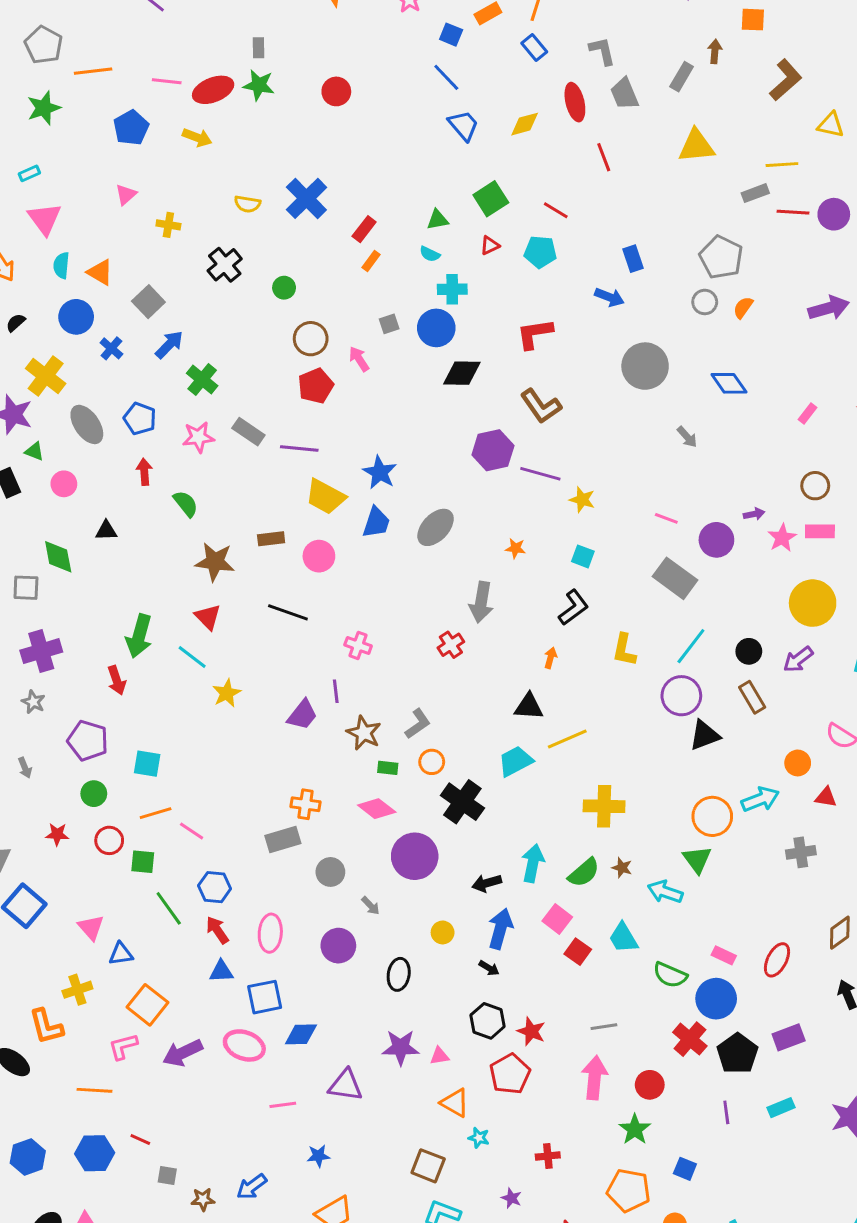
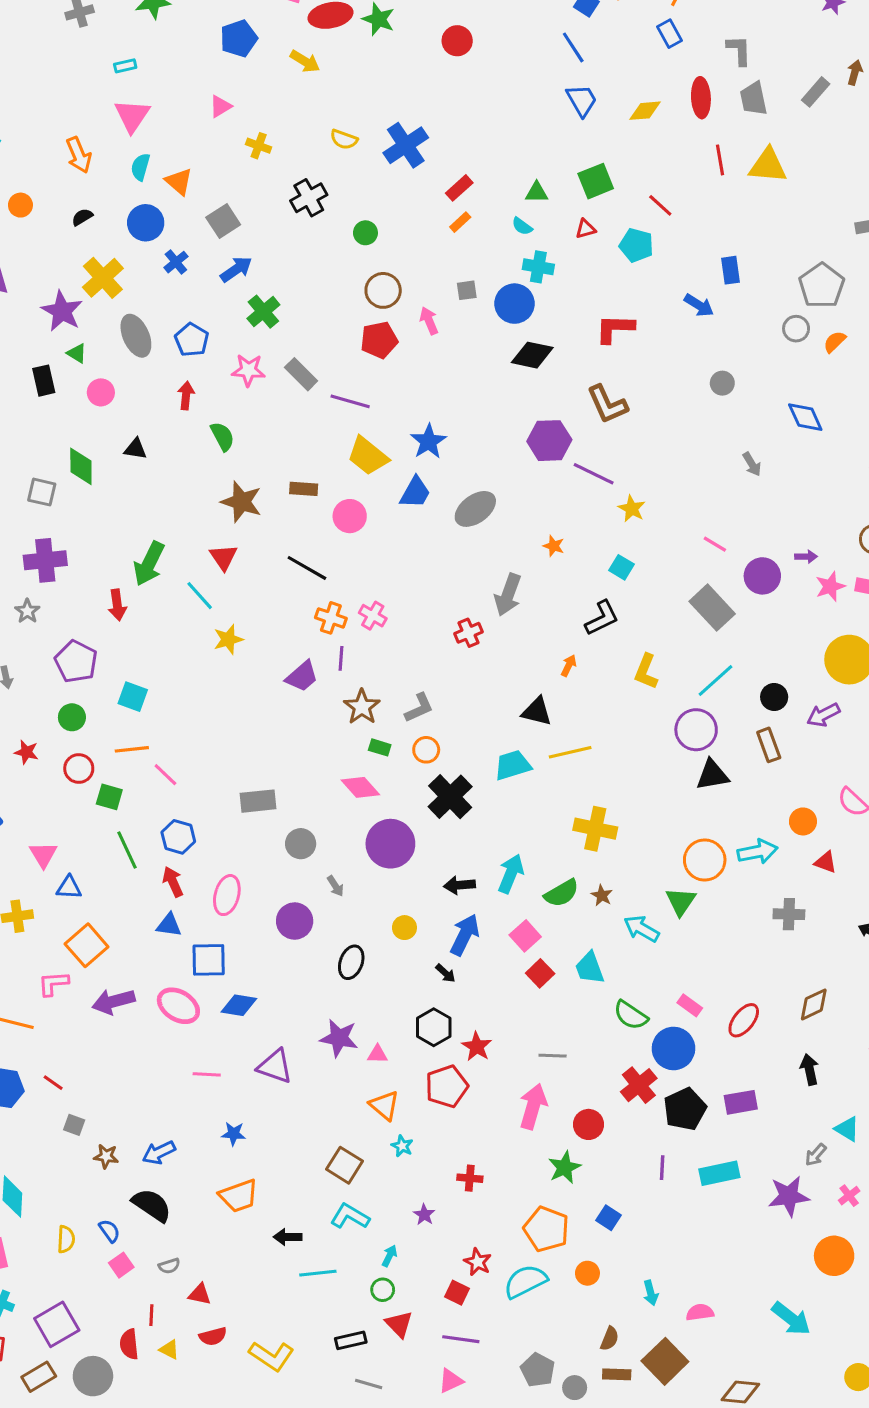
yellow triangle: (696, 146) -> (768, 165), moved
gray circle: (645, 366) -> (722, 383), size x0.5
orange cross: (305, 804) -> (331, 618), moved
cyan rectangle: (781, 1108) -> (719, 1173), size x1.4

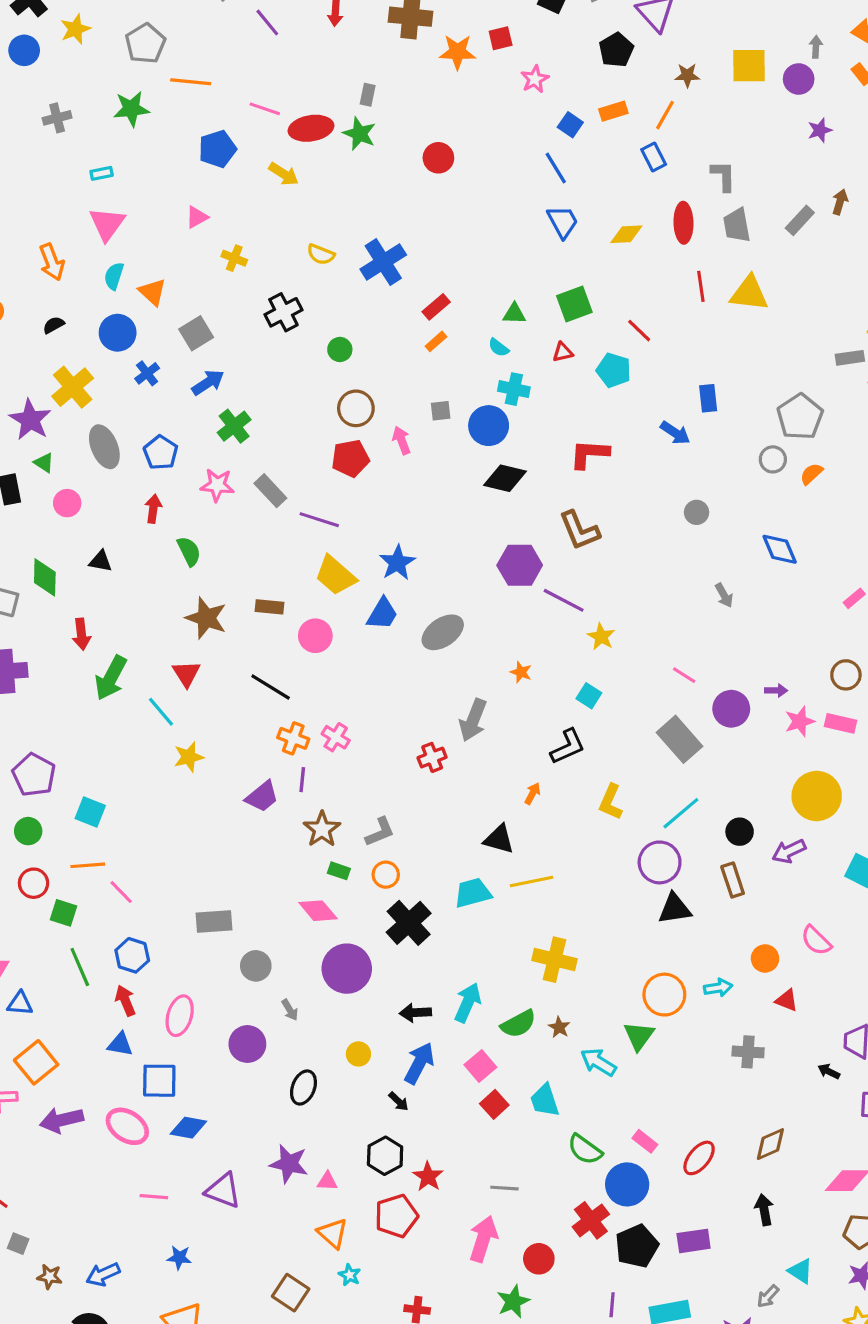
red arrow: (117, 605) -> (81, 634), moved
cyan arrow: (758, 852) -> (718, 988), size x0.7

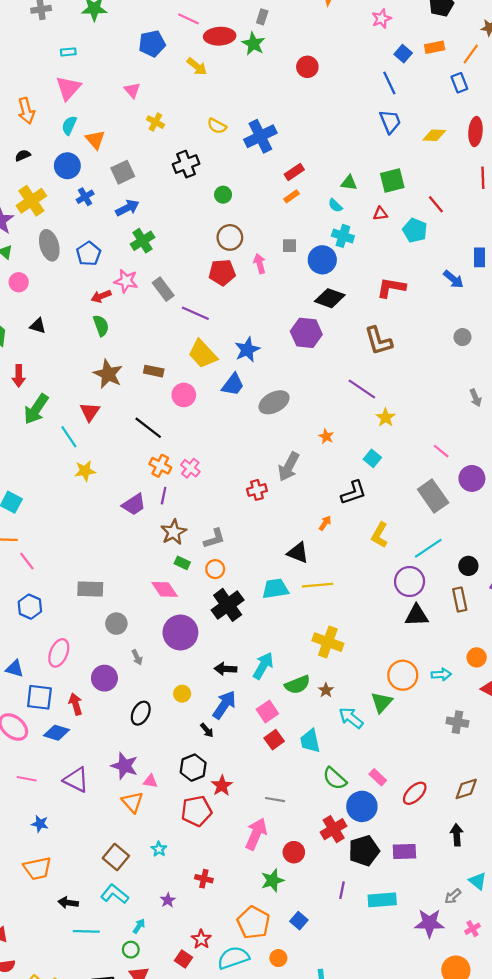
pink triangle: (197, 217) -> (132, 90), turned -48
red arrow: (153, 509) -> (101, 296), moved, turned -126
purple hexagon: (520, 565) -> (306, 333), moved
red arrow: (125, 1001) -> (76, 704), moved
orange triangle: (333, 1233) -> (132, 802), moved

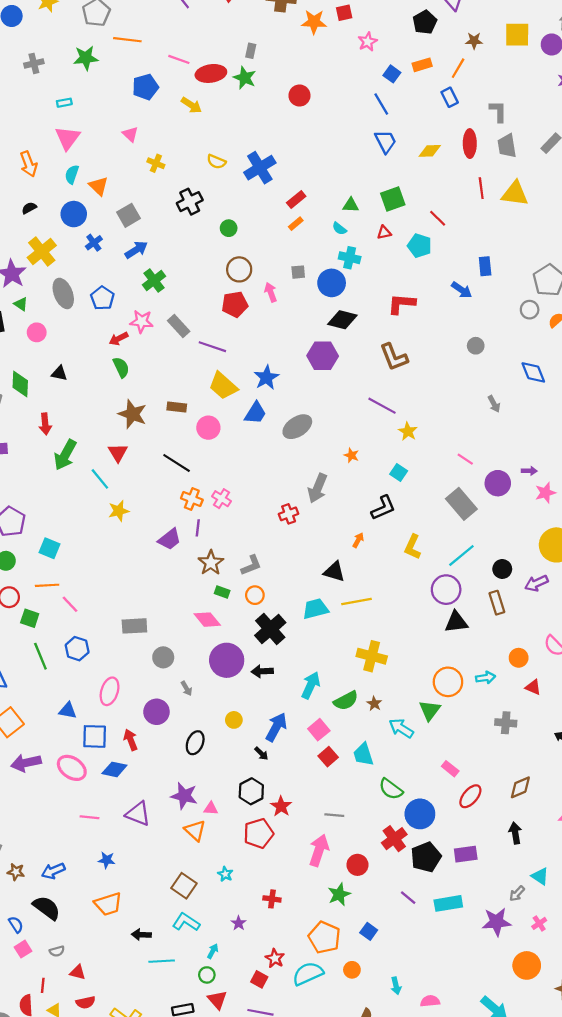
black arrow: (225, 669) -> (262, 671), moved
pink rectangle: (378, 777) -> (450, 769), moved
purple line: (342, 890) -> (408, 898), turned -56

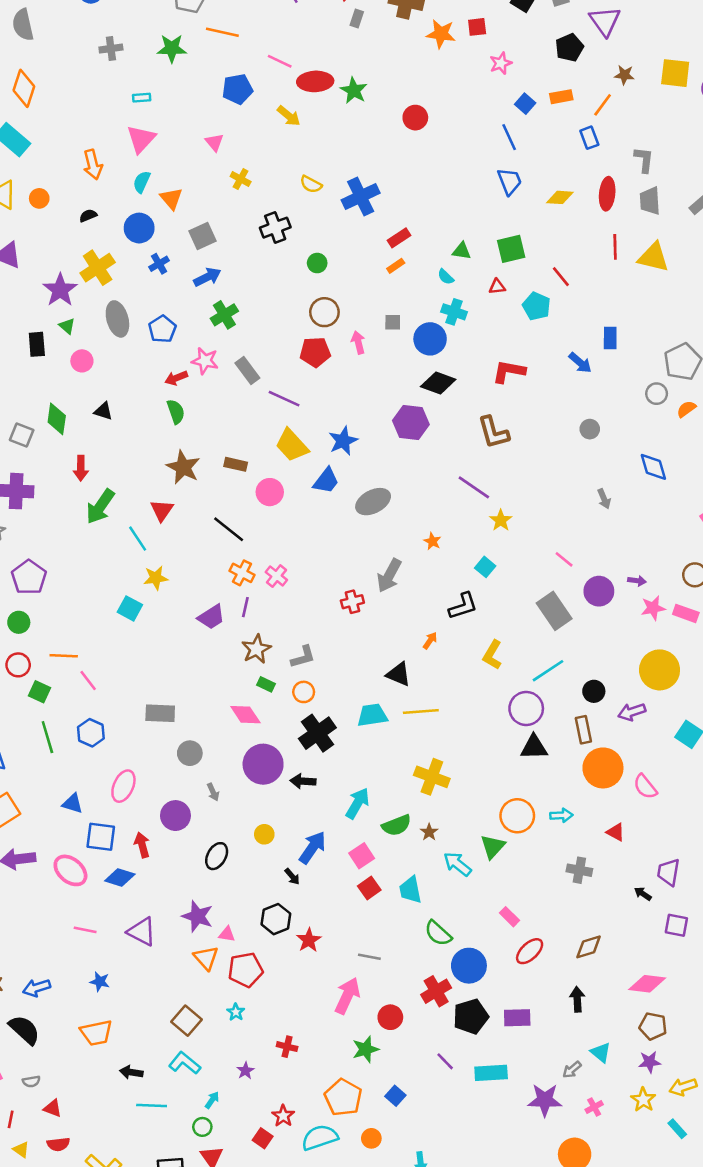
gray rectangle: (251, 51) -> (357, 18), moved
cyan square: (49, 548) -> (130, 608), moved
orange circle: (519, 658) -> (603, 768), moved, size x1.8
red pentagon: (259, 833) -> (246, 970), moved

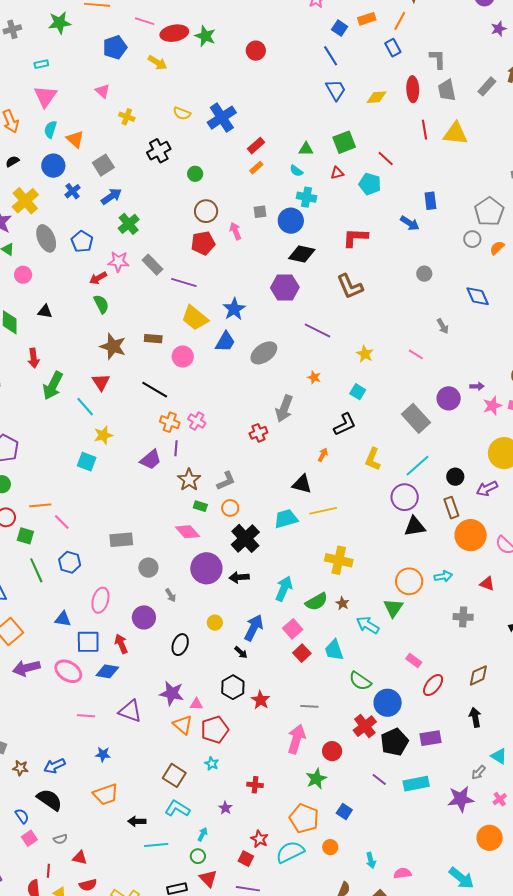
purple line: (474, 487) -> (318, 330), moved
pink line: (564, 559) -> (416, 354), moved

